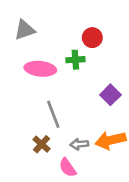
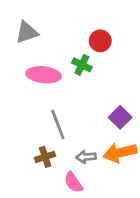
green cross: (75, 60) -> (82, 65), turned 30
purple square: (110, 95) -> (120, 117), moved
brown cross: (42, 144) -> (45, 157), turned 30

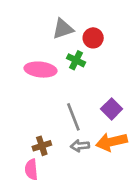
gray triangle: (27, 32) -> (63, 29), moved
gray line: (58, 124) -> (73, 117), moved
pink semicircle: (73, 182) -> (31, 169), moved, turned 30

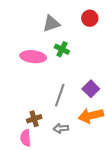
red circle: (93, 38) -> (90, 18), moved
gray line: (73, 117) -> (60, 95), turned 40
gray arrow: (80, 146) -> (61, 128), moved

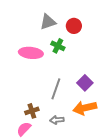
red circle: (90, 18) -> (74, 26), moved
pink semicircle: (26, 138) -> (24, 129), turned 49

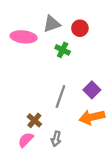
pink ellipse: (31, 53) -> (24, 37), moved
brown cross: (32, 111) -> (34, 120), turned -32
gray arrow: (57, 120) -> (56, 139), moved, turned -72

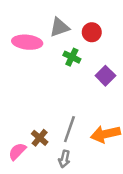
purple square: (92, 90) -> (105, 76), moved
gray line: (60, 96) -> (69, 129), moved
pink semicircle: (26, 140) -> (17, 151), moved

